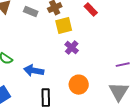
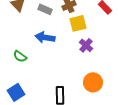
blue arrow: (34, 71) -> (45, 37), moved

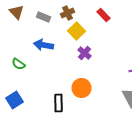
yellow square: (78, 23) -> (76, 31), turned -30
orange circle: (93, 82) -> (82, 88), moved

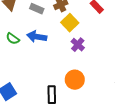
green semicircle: (18, 64) -> (13, 39), moved

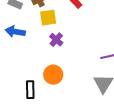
yellow square: (70, 23) -> (48, 18), turned 36

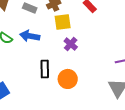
black rectangle: (30, 90) -> (45, 69), moved

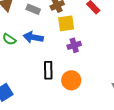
purple cross: (71, 44) -> (74, 45), turned 32

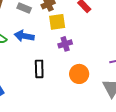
orange circle: (71, 80) -> (79, 74), moved

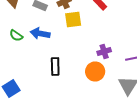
purple cross: (65, 44) -> (104, 52), moved

